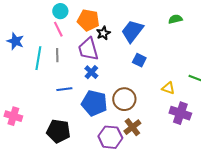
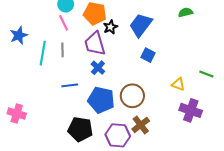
blue star: (15, 41) -> (19, 35), turned 30
black pentagon: (58, 131) -> (80, 129), moved

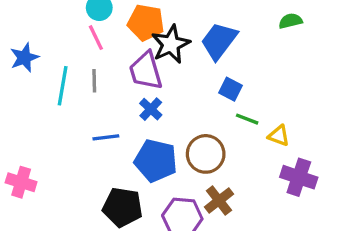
black star: (110, 27) -> (171, 44), size x1.6
green line: (206, 74) -> (247, 119), moved

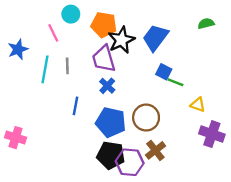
pink line: (96, 38) -> (53, 33), moved
green line: (247, 119) -> (175, 82), moved
blue line: (106, 137) -> (76, 106), turned -72
black pentagon: (123, 207) -> (111, 155), moved

